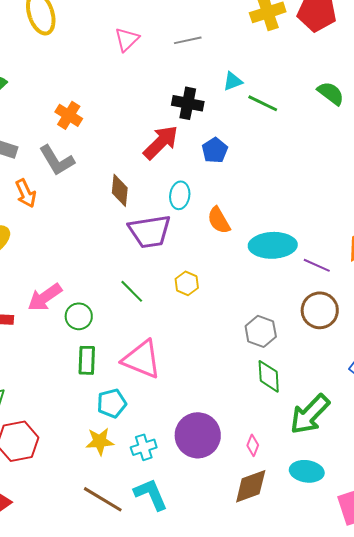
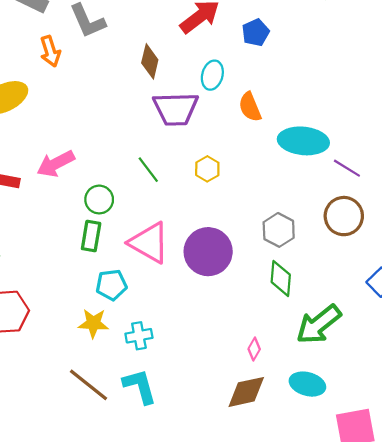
green circle: (79, 316) -> (99, 200), moved
purple circle: (198, 435) -> (208, 252), moved

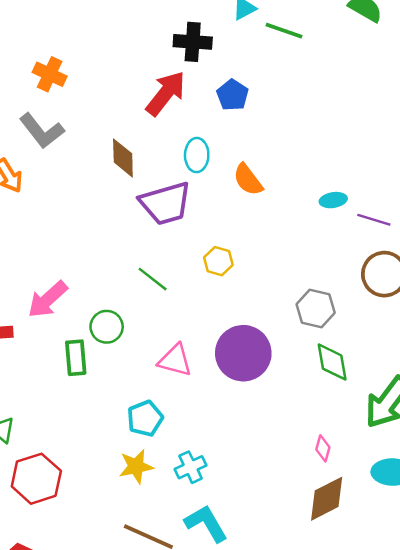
cyan ellipse: (303, 141) -> (333, 200), moved, size x0.5
green rectangle: (91, 236) -> (76, 358), moved
pink triangle: (149, 243) -> (175, 360), size x0.7

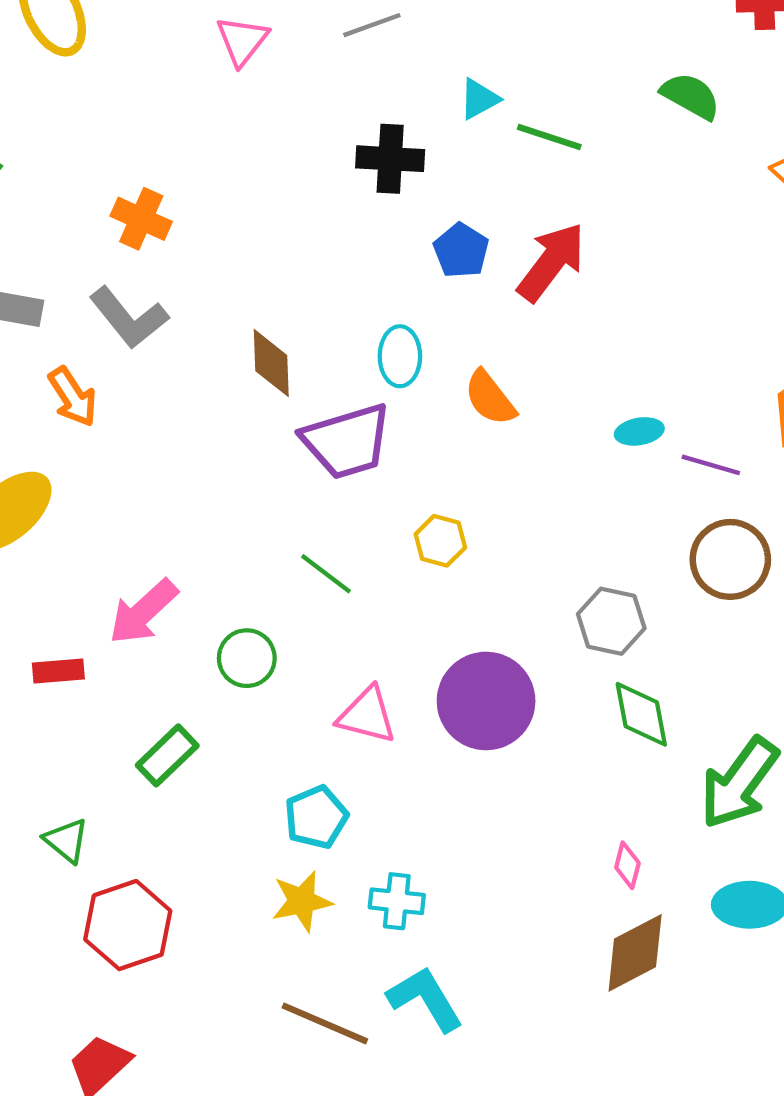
red arrow: (166, 93) -> (551, 262), moved
green rectangle: (76, 358) -> (167, 755), moved, turned 52
cyan cross: (191, 467) -> (397, 901), turned 32

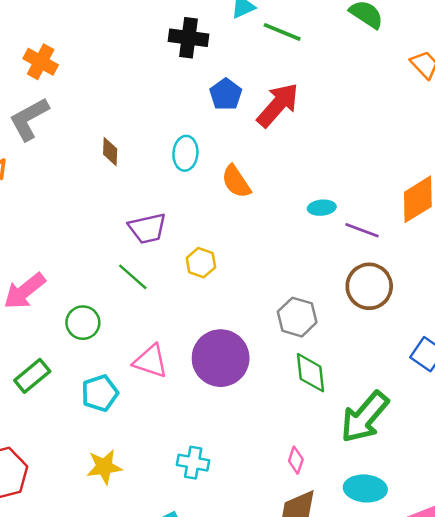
gray L-shape: (129, 318) -> (29, 119), turned 96
brown diamond: (271, 363) -> (110, 152), size x0.7
purple trapezoid: (347, 441) -> (147, 228), moved, size x0.7
cyan pentagon: (316, 817) -> (100, 393), moved
cyan cross: (397, 901) -> (193, 463), moved

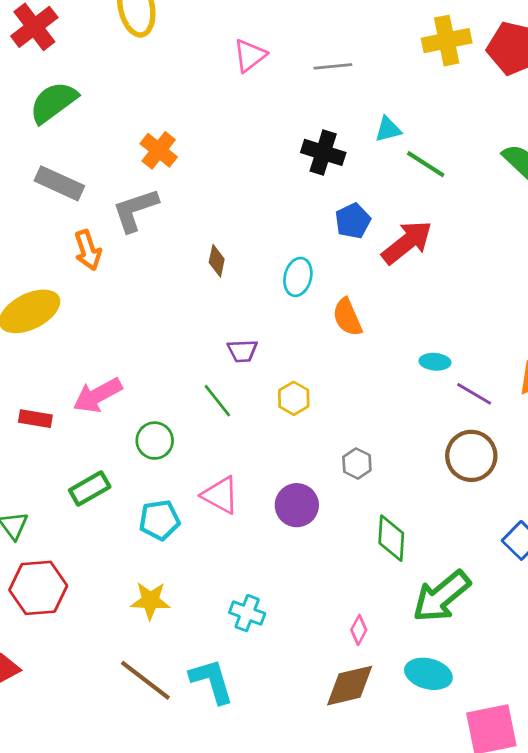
purple trapezoid: (147, 228) -> (242, 351), size x0.7
gray hexagon: (297, 317) -> (357, 464), moved, size x0.7
purple circle: (221, 358) -> (297, 505), size x0.7

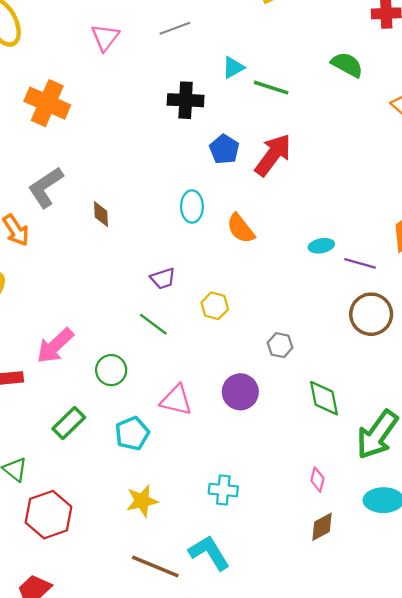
orange cross: (159, 150) -> (47, 103), moved, size x1.4
brown diamond: (217, 261) -> (101, 214), moved
brown diamond: (350, 686) -> (322, 527), size x0.7

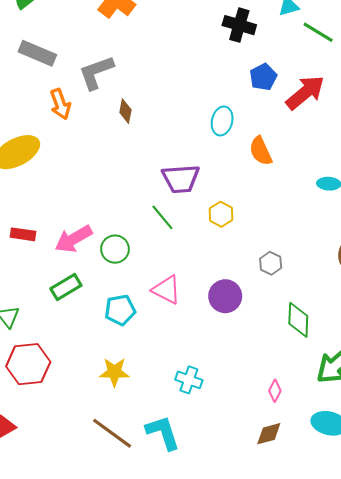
brown diamond: (101, 214) -> (125, 111), moved
purple trapezoid: (163, 278) -> (181, 179), size x1.6
pink arrow: (55, 346) -> (74, 239), moved

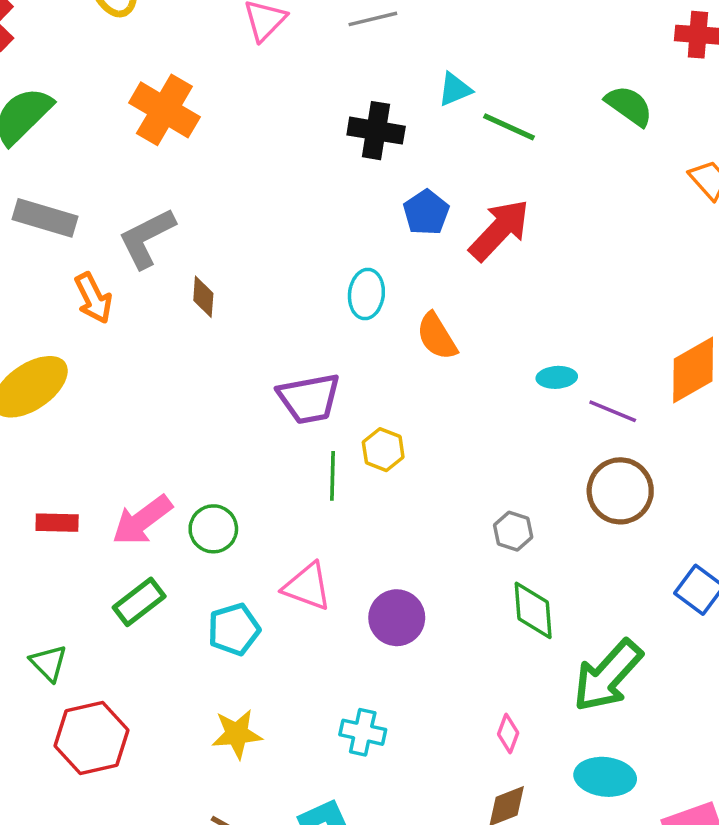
green line: (162, 217) -> (332, 476), moved, turned 48
gray hexagon: (271, 263) -> (513, 531), moved
purple circle: (225, 296) -> (397, 618), moved

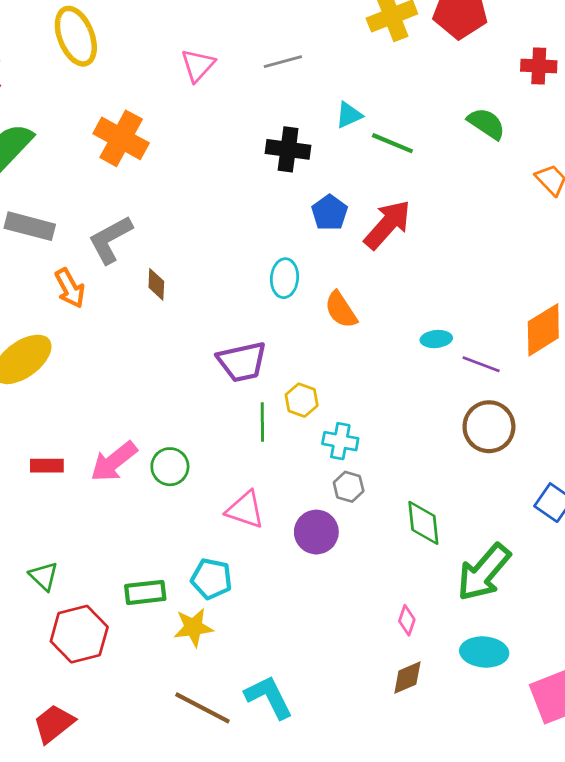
gray hexagon: (513, 531) -> (349, 487), moved
green rectangle: (139, 602) -> (145, 592), moved, turned 33
cyan pentagon: (234, 629) -> (212, 579), moved, turned 30
cyan cross: (363, 732) -> (340, 441), moved

